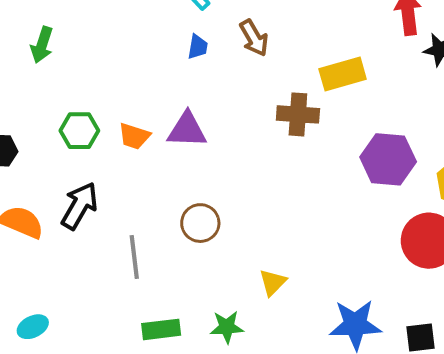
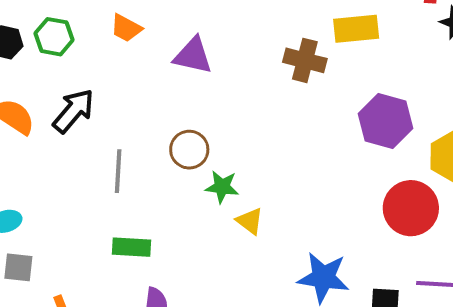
green hexagon: (79, 131) -> (54, 37), moved
orange trapezoid: (134, 136) -> (126, 28), moved
yellow triangle: (273, 282) -> (250, 221), turned -48
green star: (227, 327) -> (222, 187), moved

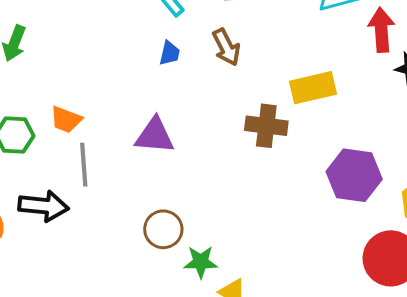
orange trapezoid: (126, 28) -> (66, 119), moved
black arrow: (74, 111) -> (44, 206), turned 63
gray line: (118, 171) -> (84, 165), moved

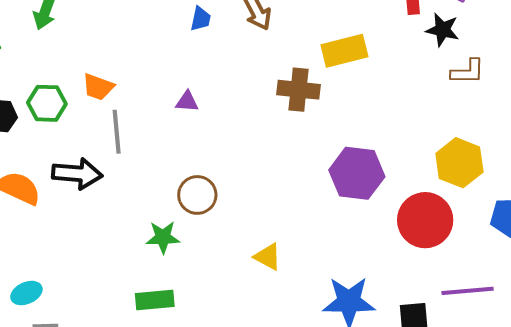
purple triangle: (155, 136) -> (187, 101), size x0.6
purple hexagon: (354, 175) -> (357, 173), moved
green star: (201, 262) -> (163, 237), moved

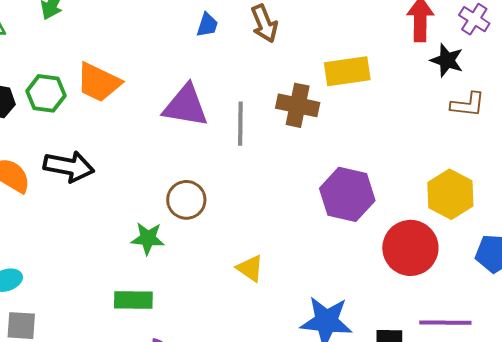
orange trapezoid: (98, 87) -> (99, 82), size x1.4
purple triangle: (187, 101) -> (186, 106), size x2.0
gray line: (117, 132) -> (240, 124), moved

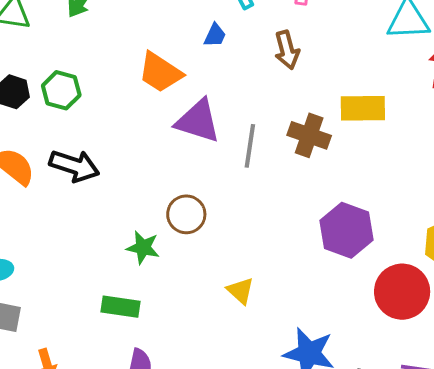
blue trapezoid: (207, 25) -> (215, 35), moved
orange trapezoid: (99, 82) -> (160, 72), moved

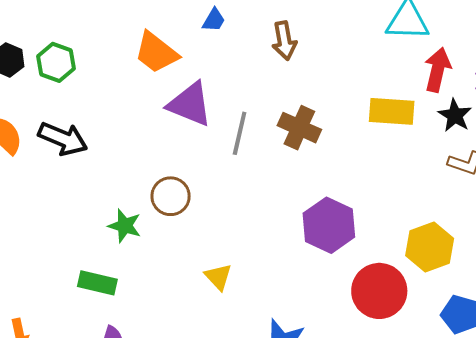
yellow rectangle: (363, 108) -> (392, 111), moved

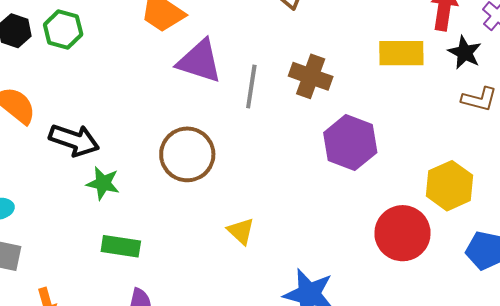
black arrow: (63, 139) -> (74, 140), moved
brown circle: (171, 196) -> (187, 154), size x1.4
purple hexagon: (329, 225) -> (350, 143), moved
green star: (125, 226) -> (103, 183), moved

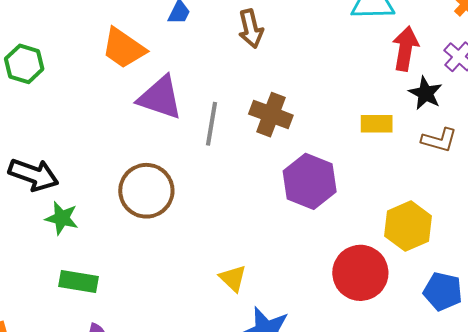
yellow rectangle: (401, 53) -> (377, 124), moved, size x0.7
yellow triangle: (241, 231) -> (233, 278), moved

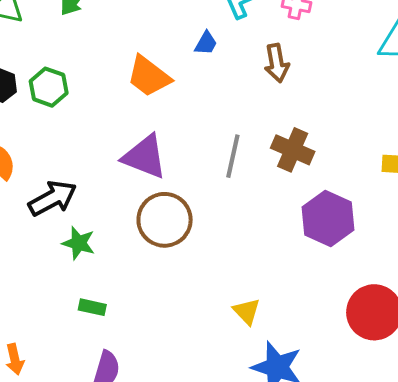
purple triangle: (160, 98) -> (145, 157), moved
black arrow: (33, 175) -> (53, 198), turned -51
green rectangle: (79, 282) -> (92, 307), size x0.7

